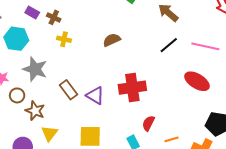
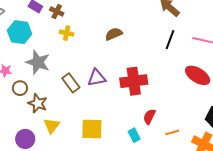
black line: (169, 45) -> (170, 40), turned -30
purple triangle: (95, 96) -> (97, 78), moved, turned -42

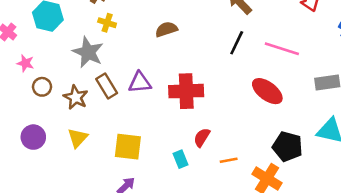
gray star: (38, 62) -> (88, 52), moved
brown star: (38, 103) -> (76, 97), moved
purple circle: (25, 139) -> (33, 137), moved

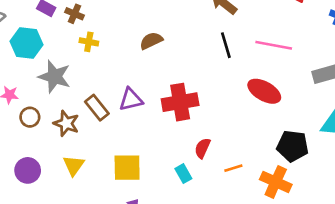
black line: (237, 43) -> (226, 45), turned -35
gray star: (88, 52) -> (54, 77), moved

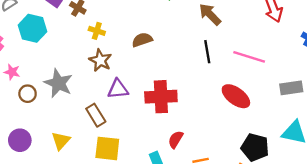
yellow cross: (89, 42) -> (97, 31), moved
gray star: (54, 77) -> (58, 83), moved
brown rectangle: (97, 108) -> (96, 115), moved
brown star: (66, 123) -> (100, 60), moved

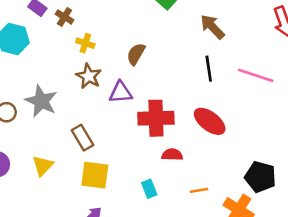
brown semicircle: (142, 40) -> (136, 54), turned -42
purple triangle: (118, 89) -> (121, 93), moved
red ellipse: (236, 96) -> (210, 121), moved
red semicircle: (176, 139) -> (172, 155), moved, turned 60

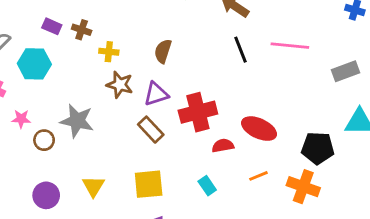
red ellipse: (210, 121) -> (259, 129), moved
brown rectangle: (82, 138) -> (151, 130), moved

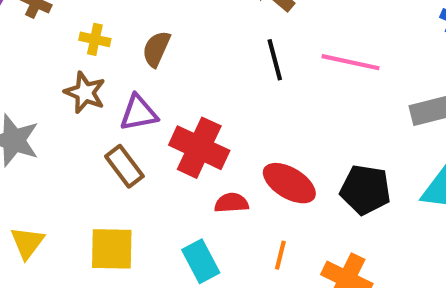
yellow cross: (109, 52) -> (95, 39), moved
red cross: (198, 112) -> (199, 148), turned 33
black pentagon: (318, 148) -> (365, 190), moved
orange line: (258, 176) -> (280, 255), turned -60
cyan rectangle: (207, 186) -> (201, 261), size x1.4

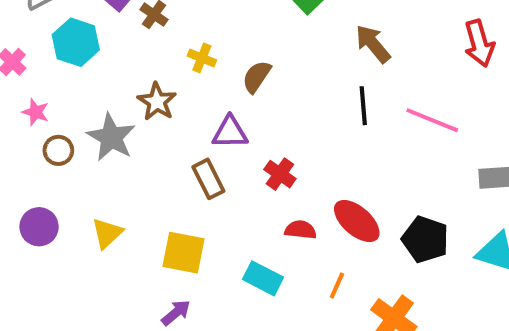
brown star: (85, 92) -> (157, 102), moved
red cross: (199, 148) -> (280, 174), size x0.6
cyan rectangle: (201, 261) -> (263, 278), turned -45

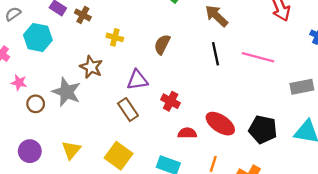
brown semicircle: (257, 77) -> (162, 44), moved
yellow square: (183, 253) -> (119, 156), turned 32

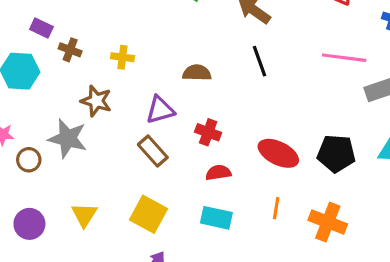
brown cross: (83, 15) -> (70, 50), moved
brown semicircle: (162, 44) -> (197, 73), moved, turned 72
pink line: (258, 57) -> (344, 58), moved
red semicircle: (187, 133) -> (218, 173), moved

